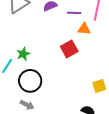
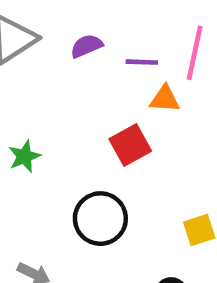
black circle: (30, 81) -> (100, 219), moved

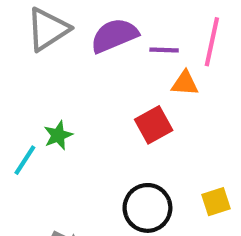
purple semicircle: (87, 46) -> (114, 36), size x1.6
black circle: (100, 219) -> (147, 208), moved

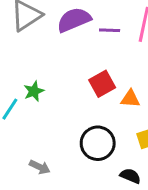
orange triangle: (185, 83) -> (130, 99), moved

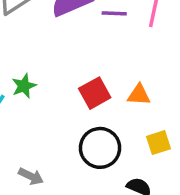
red square: (102, 84) -> (95, 93), moved

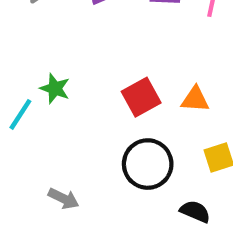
green star: (24, 86) -> (55, 89), turned -30

